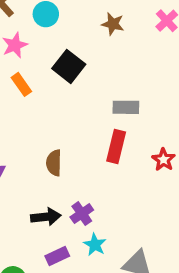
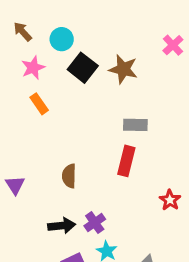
brown star: (113, 24) -> (123, 69), moved, size x1.4
black square: (69, 66) -> (83, 68), moved
red star: (163, 160) -> (170, 200), moved

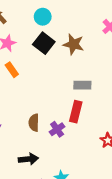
cyan circle: (62, 39) -> (43, 17), moved
purple cross: (95, 223) -> (57, 129), moved

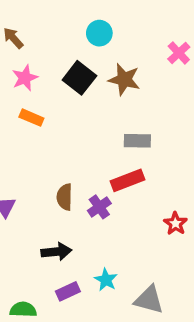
cyan circle: (43, 17) -> (99, 33), moved
orange rectangle: (12, 70) -> (31, 118), turned -32
red rectangle: (76, 112) -> (127, 180), turned 55

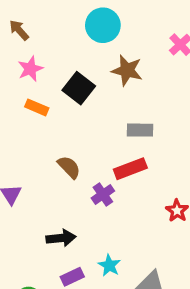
cyan circle: (99, 33) -> (103, 25), size x1.4
black square: (79, 78) -> (79, 88), moved
brown semicircle: (65, 197) -> (69, 167), moved, turned 135

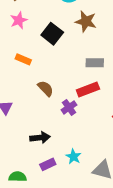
orange rectangle: (37, 107) -> (23, 59), moved

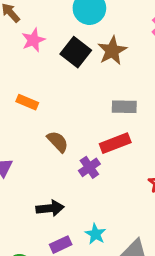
pink star: (19, 20) -> (33, 40), moved
brown star: (86, 21) -> (112, 51), turned 30
black square: (52, 34) -> (76, 52), moved

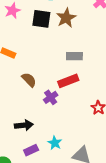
black square: (76, 52) -> (41, 19), turned -30

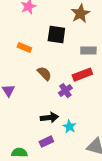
black square: (41, 19) -> (56, 35), moved
black arrow: (24, 125) -> (49, 118), moved
cyan star: (55, 143) -> (69, 127), moved

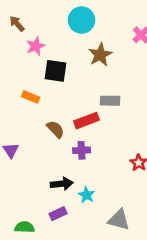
black square: (56, 35) -> (55, 71), moved
red rectangle: (82, 75) -> (86, 121), moved
purple cross: (65, 91) -> (82, 150), turned 32

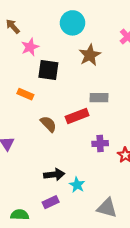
purple cross: (82, 150) -> (100, 144), moved

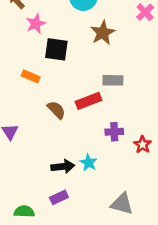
cyan star: (77, 185) -> (89, 163), moved

